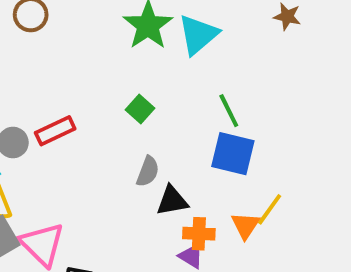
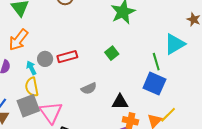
cyan triangle: (198, 35) -> (175, 44), moved
gray semicircle: (148, 171) -> (89, 88), moved, turned 35

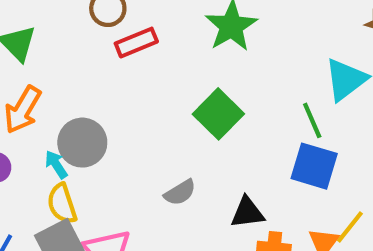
green square: (112, 53) -> (218, 114), size x1.6
red rectangle: (67, 57) -> (136, 43), moved
gray circle: (45, 59) -> (82, 143), size x1.5

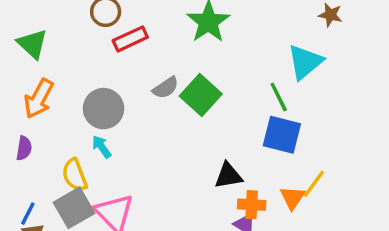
gray circle: (82, 143) -> (104, 109), moved
cyan arrow: (56, 164) -> (102, 147), moved
gray semicircle: (180, 193) -> (166, 88), moved

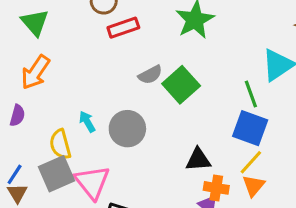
gray circle: (104, 109) -> (127, 129), moved
yellow line: (314, 184) -> (251, 162), moved

